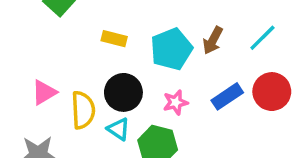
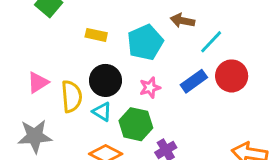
cyan line: (262, 38) -> (211, 42), moved
brown arrow: (213, 40) -> (182, 21), moved, turned 75

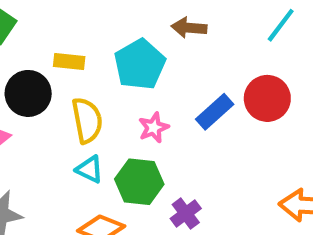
cyan line: (211, 42) -> (281, 25), moved
black circle: (105, 80) -> (28, 93), moved
yellow semicircle: (72, 96) -> (87, 120), moved

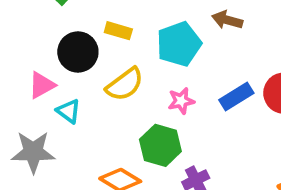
yellow semicircle: (87, 120) -> (125, 84), turned 54
cyan triangle: (90, 169) -> (69, 111), moved

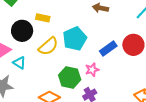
cyan pentagon: (179, 44) -> (75, 39), moved
pink star: (181, 101) -> (92, 70), moved

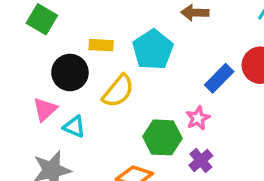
cyan pentagon: (75, 39) -> (153, 50), moved

